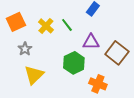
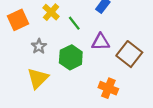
yellow cross: (46, 26) -> (51, 12), moved
gray star: (25, 49) -> (39, 46), moved
green hexagon: (74, 63) -> (71, 57), moved

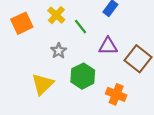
gray star: (39, 46) -> (59, 51), moved
green hexagon: (71, 57) -> (83, 76), moved

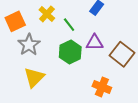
gray star: (59, 51) -> (29, 45), moved, size x1.5
green hexagon: (83, 76) -> (70, 52), moved

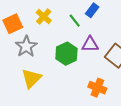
green line: (69, 25) -> (75, 21), moved

